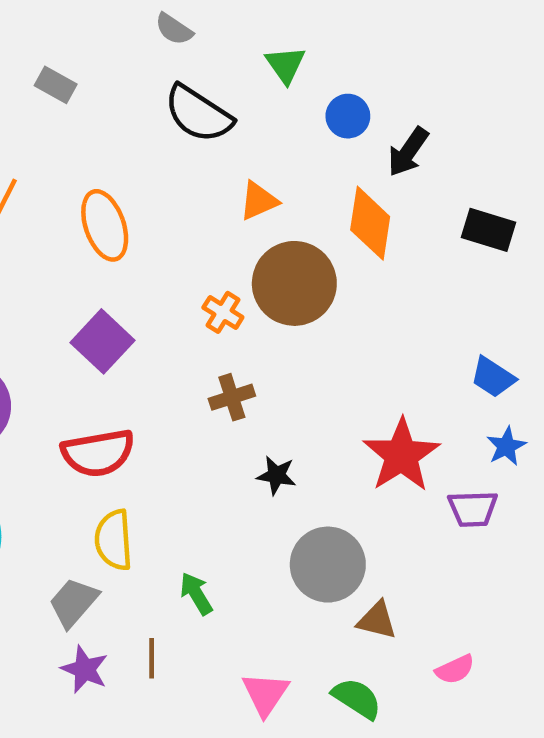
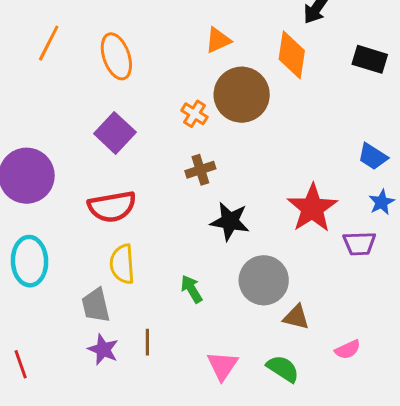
black star: (276, 475) -> (230, 221), size x1.5
green arrow: (196, 594) -> (192, 289), moved
gray trapezoid: (73, 602) -> (96, 305), turned -54

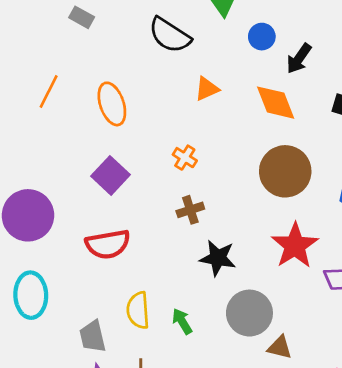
orange diamond: (292, 55) -> (276, 103), turned -30
brown circle: (242, 95) -> (285, 171), moved
yellow semicircle: (122, 264) -> (138, 310), moved

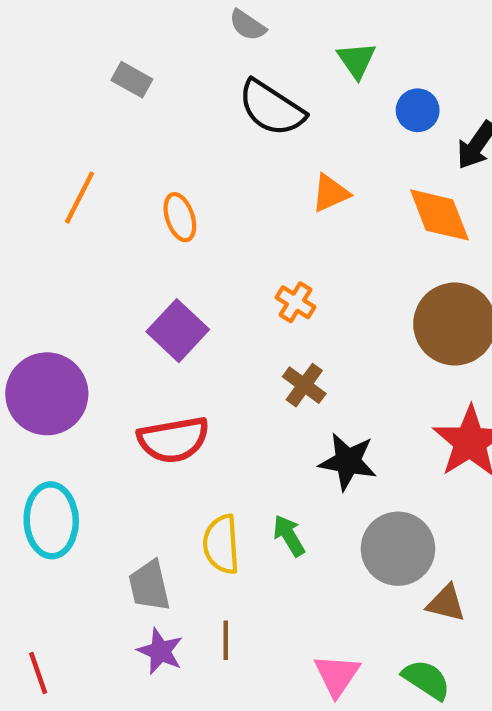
orange ellipse: (112, 104) -> (180, 217), size x0.7
brown cross: (190, 210) -> (304, 385), turned -36
green arrow: (182, 321) -> (289, 536), moved

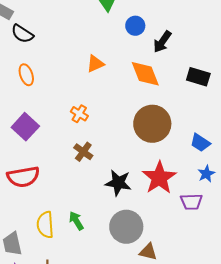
black semicircle: (271, 108) -> (22, 34), moved, size x0.7
black star: (348, 461) -> (118, 183), moved

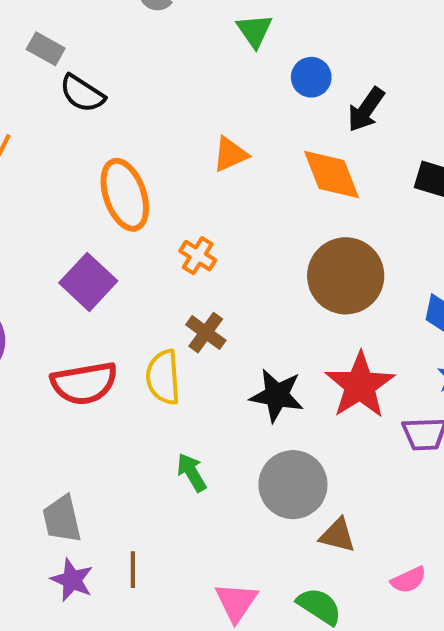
orange ellipse: (26, 75) -> (125, 195), moved, size x1.6
yellow semicircle: (45, 225) -> (163, 377), moved

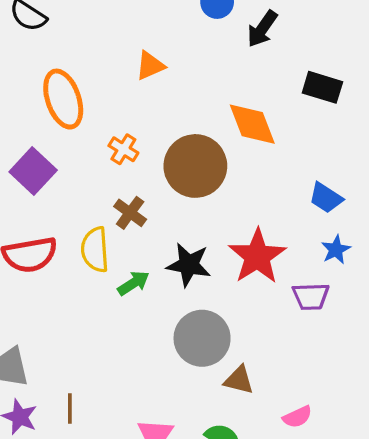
orange diamond: (331, 174) -> (252, 124), moved
brown circle: (346, 276) -> (195, 166), moved
green arrow: (192, 472) -> (133, 283), moved, turned 88

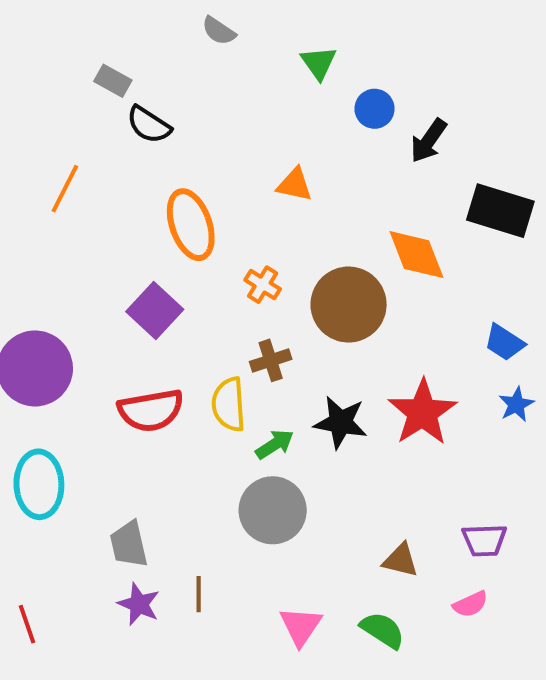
orange triangle: (150, 66) -> (295, 185), turned 36
black rectangle: (322, 87) -> (500, 211), size x1.4
brown cross: (130, 213) -> (271, 360), turned 36
purple trapezoid: (311, 296) -> (484, 540), moved
gray circle: (202, 338) -> (273, 510), moved

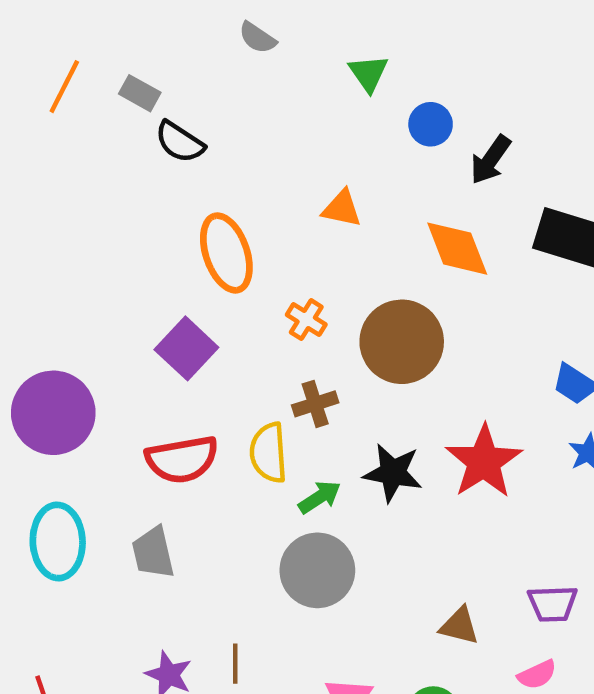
orange line: (65, 189) -> (64, 87), moved
orange diamond: (416, 255) -> (457, 249), moved
gray trapezoid: (129, 544) -> (153, 553), moved

